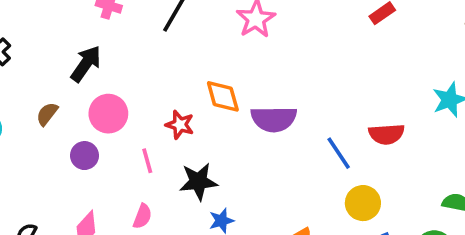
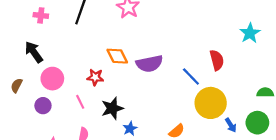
black arrow: (86, 64) -> (34, 52), turned -60
red semicircle: (386, 134) -> (217, 60), turned -90
yellow circle: (363, 203) -> (211, 103), size x1.5

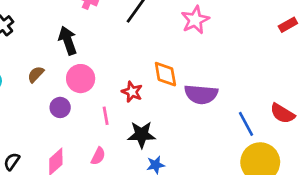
red semicircle: (217, 60) -> (282, 113), turned 120

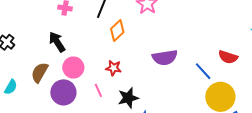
brown semicircle: (36, 74) -> (40, 72), size x1.5
orange diamond: (165, 74) -> (117, 31), moved, turned 70
purple circle: (60, 107) -> (63, 92), size x1.6

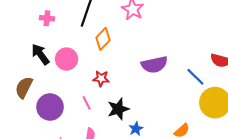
pink circle: (73, 68) -> (67, 59), moved

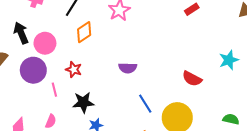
purple semicircle: (154, 65) -> (128, 68), size x0.7
blue line: (195, 77) -> (145, 104), moved
purple circle: (50, 107) -> (33, 70), moved

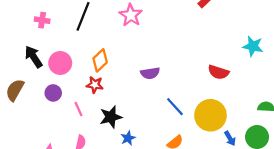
orange diamond: (84, 32) -> (100, 60), moved
cyan star: (229, 60) -> (253, 46), turned -30
purple circle: (33, 70) -> (53, 93), size x0.6

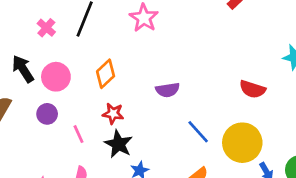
pink cross: (42, 20) -> (46, 28), moved, turned 32
red star: (95, 85) -> (113, 114), moved
black star: (111, 117) -> (118, 144), turned -30

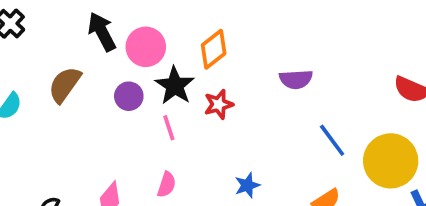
red star: (113, 114) -> (219, 104), turned -30
black star: (118, 144) -> (175, 86), moved

